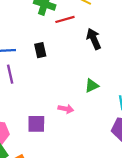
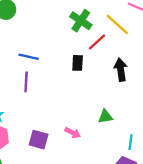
red line: (65, 19) -> (97, 42), turned -42
black rectangle: (40, 50) -> (78, 63), moved

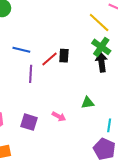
green cross: (81, 21) -> (101, 47), moved
red line: (97, 42) -> (49, 59), moved
purple line: (26, 82) -> (31, 74), moved

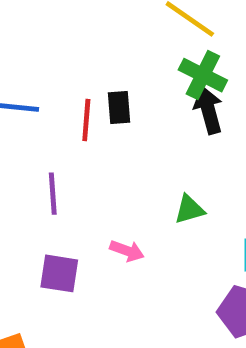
red line: (49, 59) -> (86, 120), turned -36
purple line: (31, 74) -> (53, 194), moved

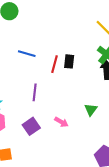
green triangle: (189, 209) -> (91, 110), turned -48
purple square: (59, 273) -> (31, 126), turned 36

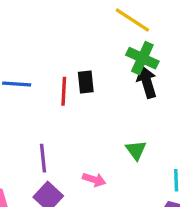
purple line: (35, 92) -> (43, 158), moved

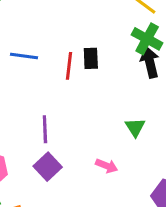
pink arrow: (94, 180) -> (107, 166), moved

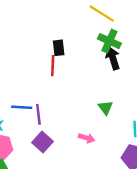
blue line: (24, 56) -> (22, 107), moved
black rectangle: (91, 58) -> (59, 48), moved

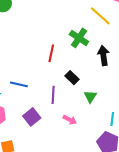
green cross: (109, 41) -> (79, 38), moved
black rectangle: (59, 48) -> (72, 78), moved, turned -48
purple line: (38, 114) -> (53, 95), moved

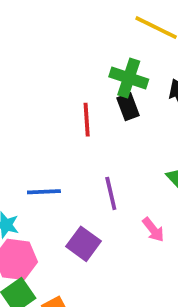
black rectangle: (72, 78) -> (128, 107), moved, turned 40
pink arrow: (70, 120) -> (153, 230), turned 40

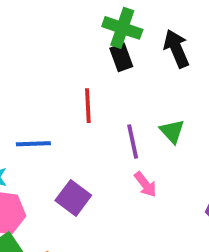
red line: (87, 120) -> (88, 106), moved
purple line: (111, 193) -> (133, 142), moved

